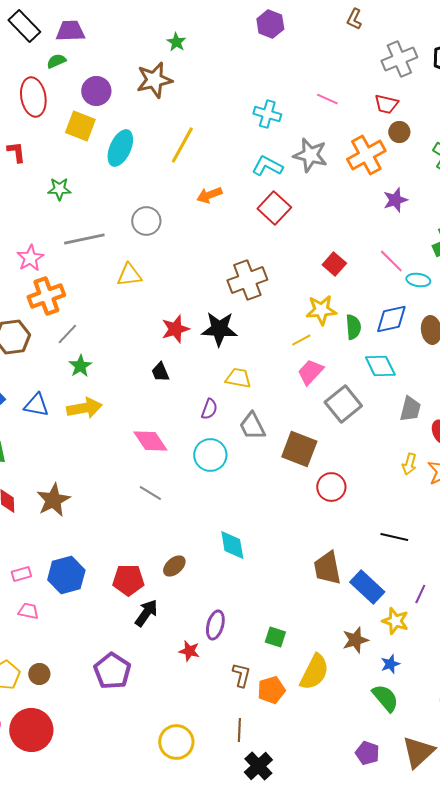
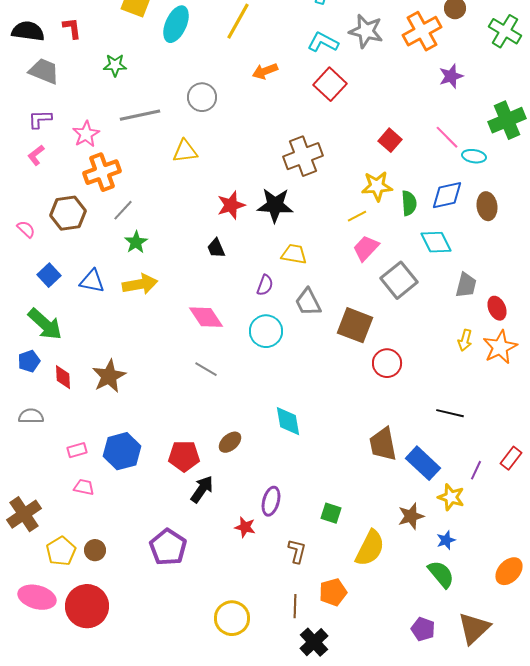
orange pentagon: (271, 690) -> (333, 592), moved

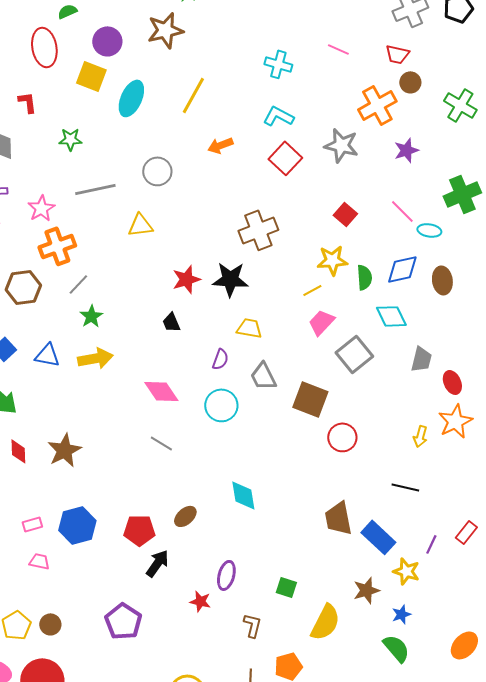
gray star: (366, 31) -> (341, 145), moved
yellow arrow: (465, 340) -> (420, 436), moved

